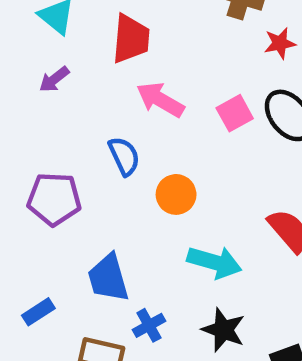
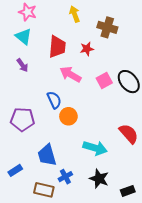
red star: (280, 43) -> (87, 49), moved
purple arrow: (54, 79) -> (22, 65), turned -88
orange circle: (176, 194) -> (68, 116), moved

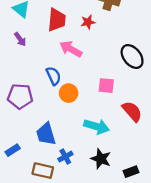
pink square: (104, 81) -> (106, 86), moved, turned 35

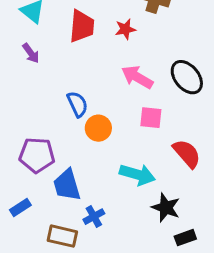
pink arrow: (71, 49) -> (137, 77), moved
purple pentagon: (20, 96) -> (37, 155), moved
black star: (101, 159) -> (166, 208), moved

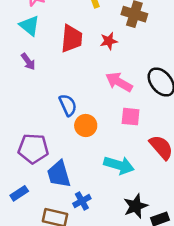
black star: (166, 208) -> (136, 206), moved, turned 30

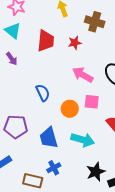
orange circle: (86, 126) -> (70, 109), moved
blue trapezoid: (59, 174) -> (49, 138), moved

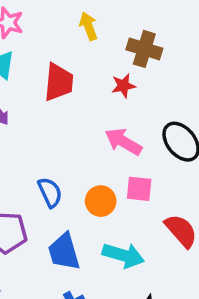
red star: (75, 43) -> (123, 86), moved
blue semicircle: (43, 93) -> (50, 192), moved

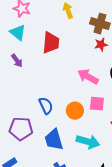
red star: (123, 86) -> (101, 45), moved

